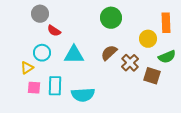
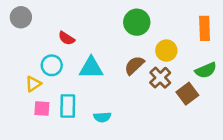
gray circle: (40, 14) -> (21, 17), moved
yellow circle: (148, 39) -> (166, 51), moved
brown square: (152, 76) -> (187, 94), turned 36
cyan semicircle: (83, 95) -> (102, 117), size x0.6

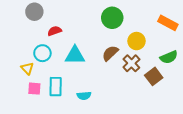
gray circle: (21, 17) -> (34, 12), moved
orange rectangle: (205, 28) -> (168, 23), turned -60
red semicircle: (67, 38) -> (55, 31), turned 128
yellow triangle: (33, 84) -> (27, 68), turned -40

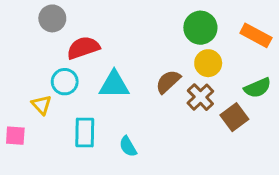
green circle: (112, 18) -> (200, 28), moved
red semicircle: (55, 31) -> (83, 48), size x1.5
pink square: (34, 89) -> (15, 136), moved
cyan semicircle: (84, 96) -> (128, 146), turned 64

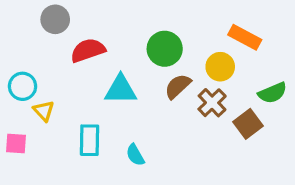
green circle: (200, 28) -> (165, 49), moved
orange rectangle: (256, 35) -> (245, 37), moved
cyan circle: (65, 82) -> (23, 86), moved

